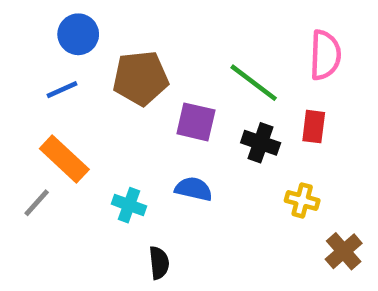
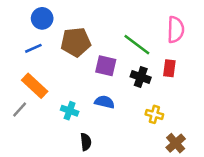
yellow cross: (302, 200) -> (154, 114), moved
brown cross: (344, 251) -> (176, 143), moved

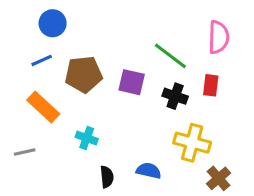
brown pentagon: (76, 42) -> (84, 74), moved
blue semicircle: (104, 102) -> (149, 171), moved
gray line: (20, 109) -> (25, 152), moved, turned 35
yellow cross: (154, 114) -> (192, 143), size x1.6

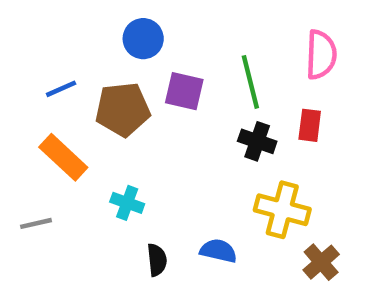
blue circle: (53, 23) -> (143, 39), moved
green line: (170, 56) -> (250, 82), turned 39
purple square: (132, 82) -> (184, 91), moved

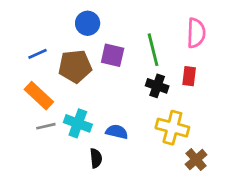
cyan cross: (127, 203) -> (78, 123), size x1.4
gray line: (36, 223) -> (46, 126), moved
blue semicircle: (218, 251) -> (117, 132), moved

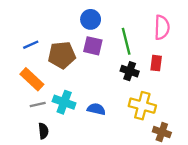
blue circle: (88, 23) -> (91, 19), moved
black semicircle: (96, 158) -> (43, 131), moved
brown cross: (196, 160) -> (162, 132), turned -30

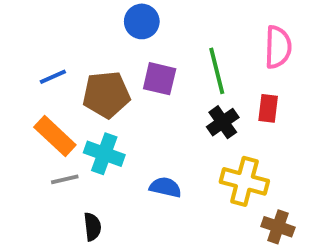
blue circle: (91, 19) -> (142, 21), moved
black cross: (130, 71) -> (223, 122), turned 36
cyan cross: (64, 102) -> (104, 154), moved
black semicircle: (43, 131) -> (92, 227), moved

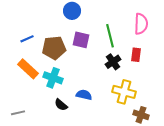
gray line: (65, 179) -> (18, 113), moved
black semicircle: (92, 227) -> (61, 105), moved, turned 136

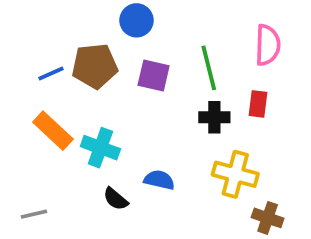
brown pentagon: (54, 48) -> (95, 66), moved
black cross: (113, 62) -> (214, 117), turned 35

